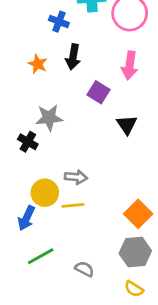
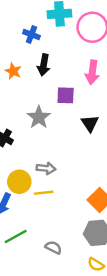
purple square: (99, 92) -> (66, 95), turned -30
gray star: (49, 118) -> (39, 117), moved, turned -30

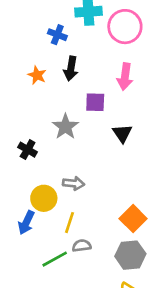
yellow line: (44, 193) -> (69, 223), moved, turned -66
green line: (16, 236) -> (55, 259), moved
gray semicircle: (53, 247) -> (82, 246), moved, turned -35

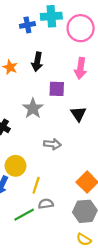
blue cross: (57, 35) -> (27, 25), moved, turned -32
gray arrow: (74, 183) -> (52, 144), moved

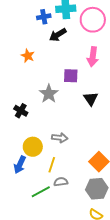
black arrow: (37, 62) -> (58, 35), moved, turned 48
gray arrow: (52, 144) -> (60, 138), moved

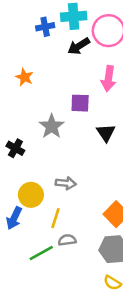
black arrow: (58, 35) -> (79, 46), moved

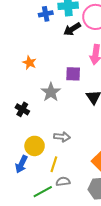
orange star: (24, 77) -> (29, 63), moved

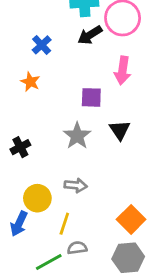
blue cross: (46, 14) -> (42, 45), moved, turned -32
gray star: (51, 92) -> (77, 136), moved
black cross: (22, 109) -> (20, 147), turned 32

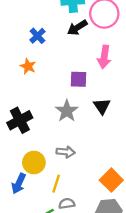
black cross: (20, 147) -> (20, 120), size x1.5

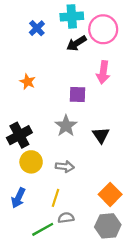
blue cross: (37, 36) -> (37, 28), moved
black triangle: (102, 106) -> (101, 135), moved
yellow circle: (34, 162) -> (31, 162), moved

